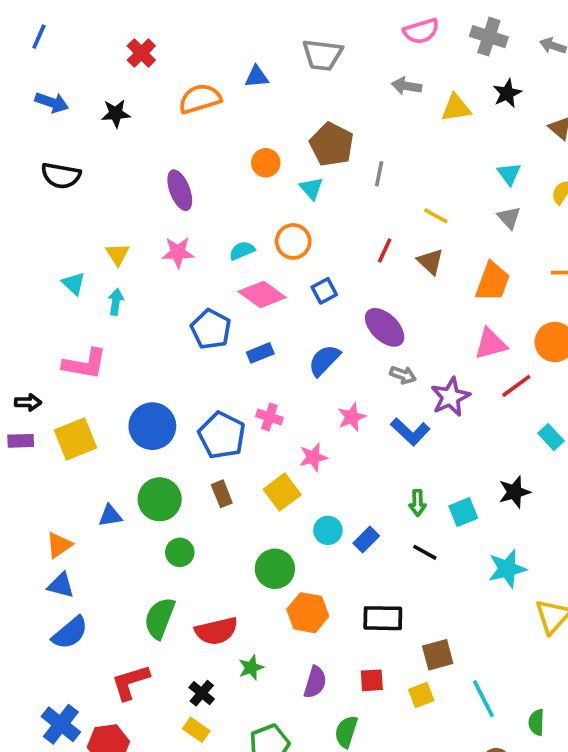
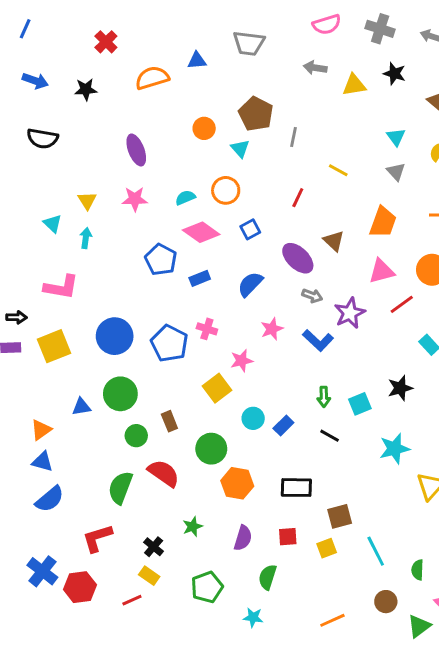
black star: (507, 93) -> (394, 74), turned -30
brown triangle: (430, 262) -> (334, 241), moved
brown rectangle: (222, 494) -> (169, 421), moved
red semicircle: (216, 631) -> (164, 473), moved, turned -132

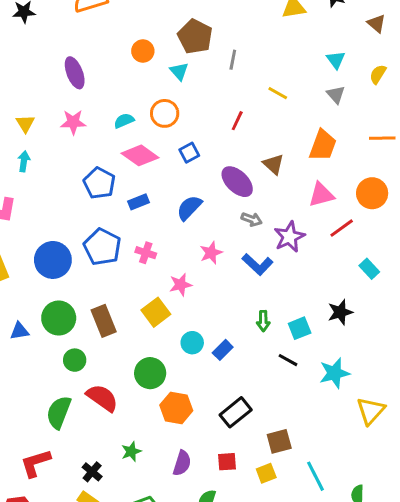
blue pentagon: (169, 343) -> (102, 247), moved
brown rectangle: (169, 421) -> (104, 321), moved, size x1.5
black line: (330, 436) -> (288, 360), moved
black rectangle: (296, 488) -> (236, 412), turned -40

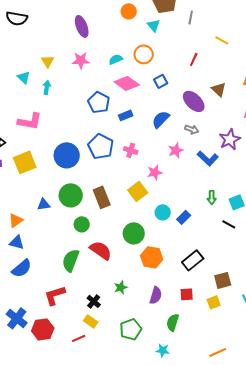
gray arrow: (252, 219) -> (192, 129), moved

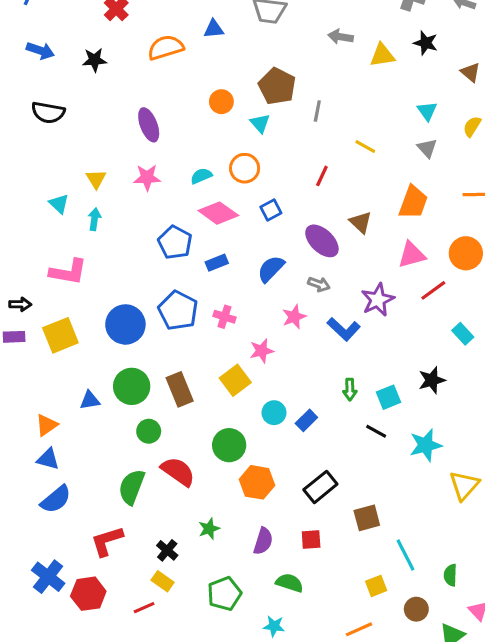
yellow square: (214, 302) -> (376, 586), moved
green semicircle: (173, 322) -> (289, 583), turned 90

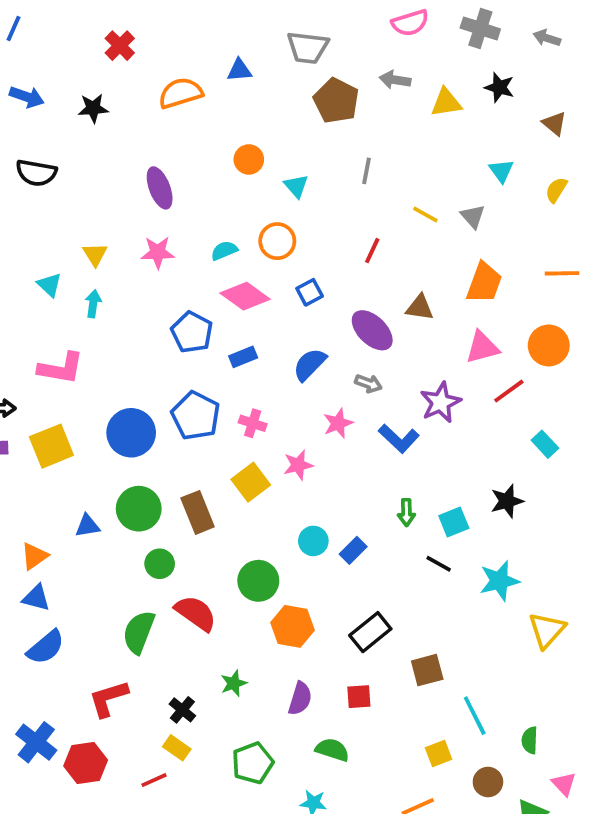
brown pentagon: (277, 86) -> (336, 101), moved
gray triangle: (427, 148) -> (473, 216), moved
brown triangle: (361, 222) -> (420, 308), turned -35
yellow square: (235, 380) -> (251, 482), moved

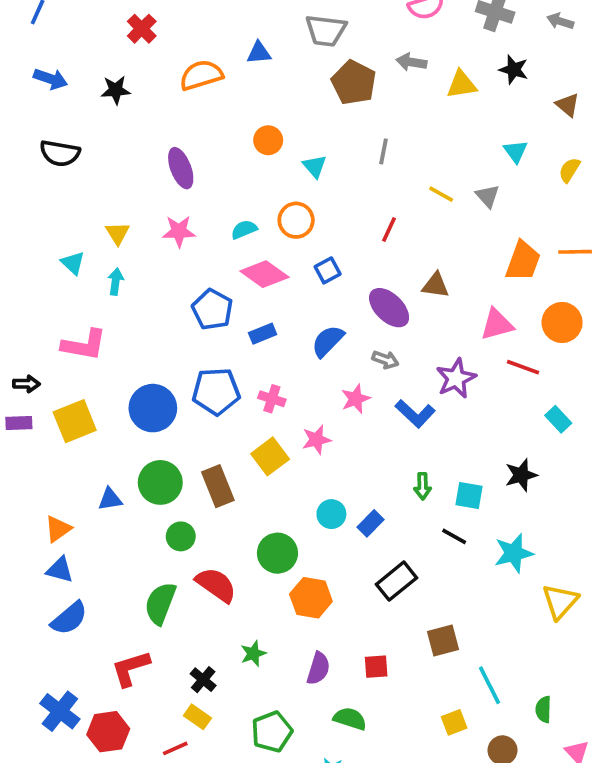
orange trapezoid: (484, 283) -> (523, 261), moved
red line: (509, 391) -> (523, 367), turned 56
blue pentagon: (196, 416) -> (216, 391), turned -30
cyan square: (454, 522) -> (469, 495), turned 32
black rectangle: (370, 632) -> (396, 581), moved

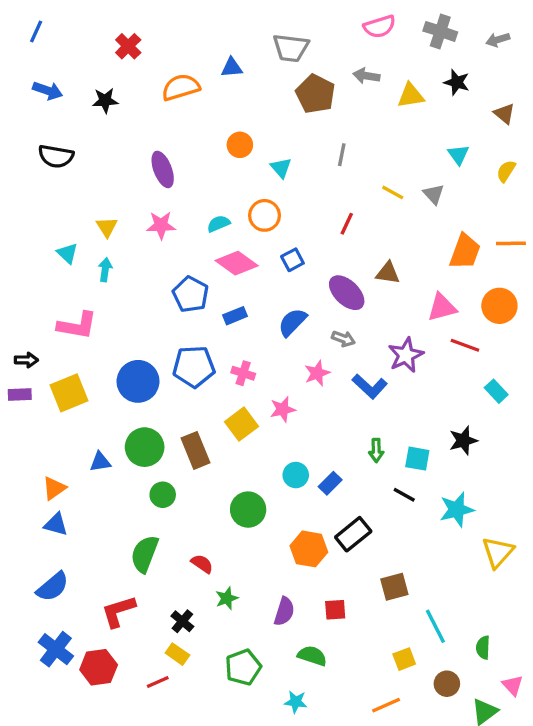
gray arrow: (560, 21) -> (498, 40), turned -35
red semicircle: (216, 585) -> (202, 564), moved, size x0.6
orange hexagon: (311, 598) -> (309, 549), moved
blue semicircle: (69, 618) -> (53, 587), moved

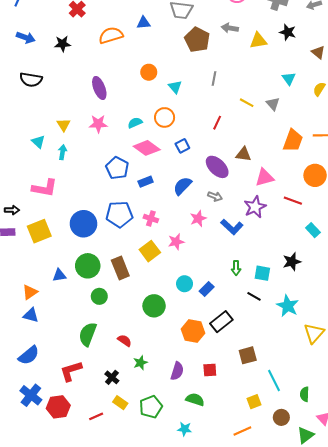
pink triangle: (442, 307) -> (265, 177), moved
cyan star: (457, 510) -> (288, 306), turned -30
yellow rectangle: (177, 654) -> (120, 403), moved

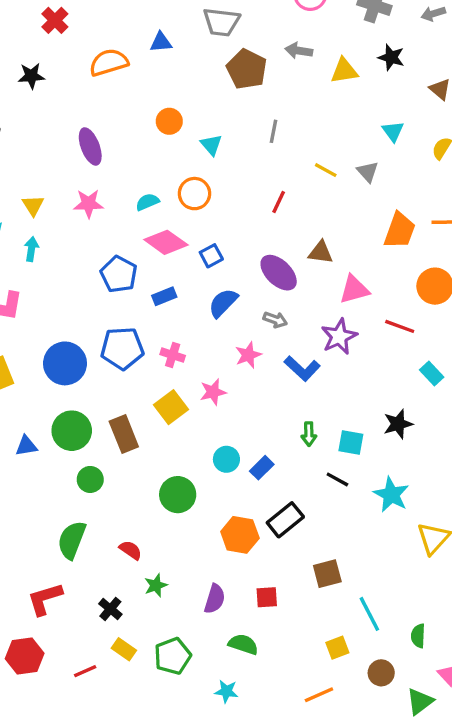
blue square: (182, 146) -> (211, 256), moved

